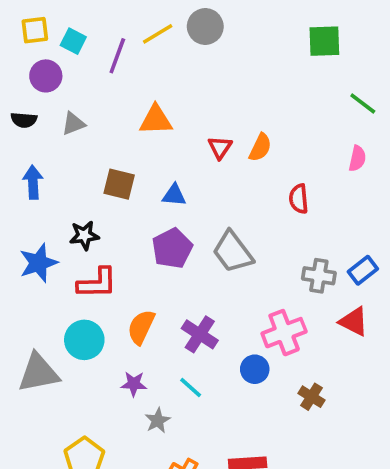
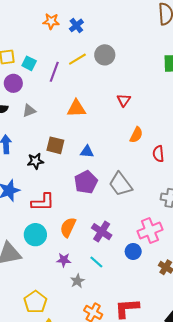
red triangle: (220, 147) -> (124, 100), moved
orange semicircle: (260, 147) -> (136, 135), moved
black star: (84, 235) -> (35, 161), moved

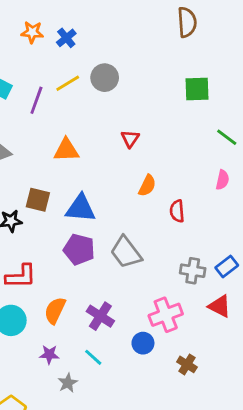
blue triangle: (87, 152) -> (80, 208), size x1.6
purple pentagon: (86, 182) -> (79, 249), turned -30

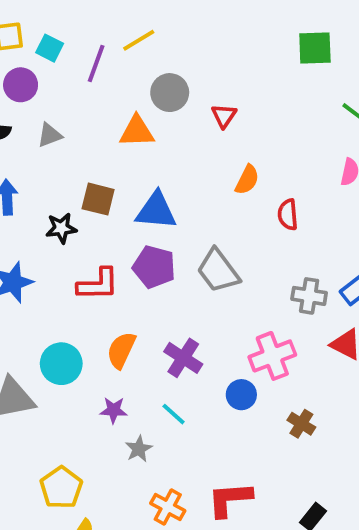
gray circle: (105, 78) -> (170, 93), moved
red L-shape: (21, 276) -> (98, 284), moved

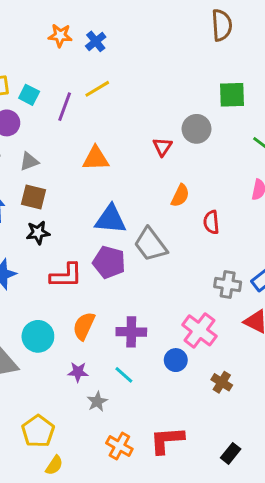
gray circle: (170, 93) -> (197, 129), moved
brown square: (98, 199) -> (33, 197), moved
gray trapezoid: (218, 271) -> (151, 244), moved
pink cross: (272, 356) -> (199, 330), turned -32
purple cross: (183, 358) -> (131, 332), turned -32

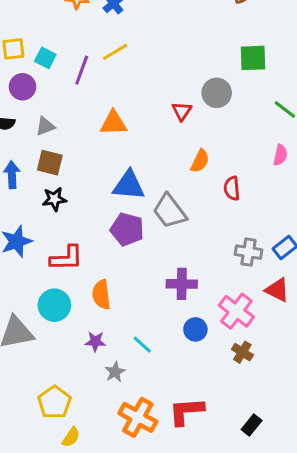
red L-shape: (66, 276) -> (66, 258), moved
orange semicircle: (84, 326) -> (101, 295), turned -32
pink cross: (199, 330) -> (236, 311), moved
purple cross: (131, 332) -> (182, 284), moved
orange cross: (119, 446) -> (138, 417), size x1.4

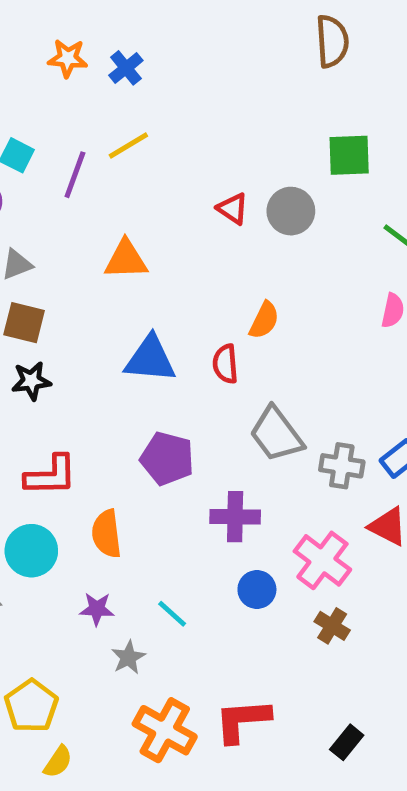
red triangle: (182, 111) -> (233, 209), moved, turned -30
red semicircle: (232, 188) -> (225, 364), moved
gray trapezoid: (170, 211) -> (276, 434), moved
purple pentagon: (127, 229) -> (167, 459), moved

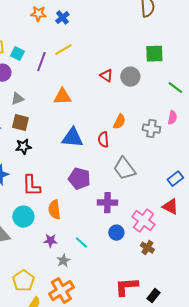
gray cross: (342, 466) -> (151, 129), moved
red L-shape: (51, 475) -> (31, 186), turned 90
red L-shape: (242, 720) -> (126, 287), moved
orange cross: (165, 730) -> (61, 291), moved, turned 30

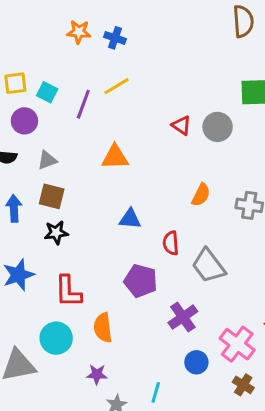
blue cross: (62, 18) -> (115, 38), turned -32
blue triangle: (72, 138) -> (130, 219), size x0.7
red semicircle: (103, 140) -> (171, 243), moved
purple cross: (107, 203) -> (183, 317), turned -36
cyan line: (81, 243) -> (156, 392), moved, turned 64

